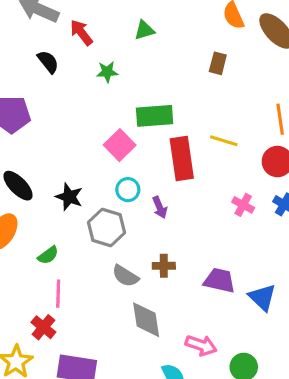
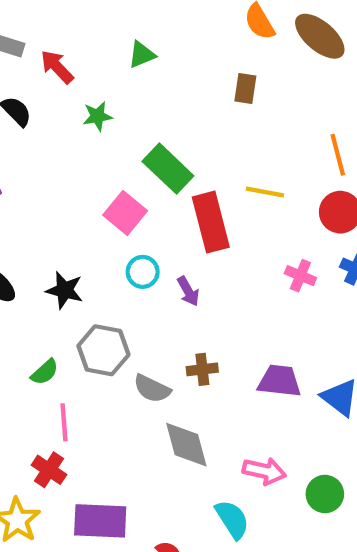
green rectangle: (155, 116) -> (168, 169), turned 54
gray hexagon: (107, 228) -> (103, 350), moved

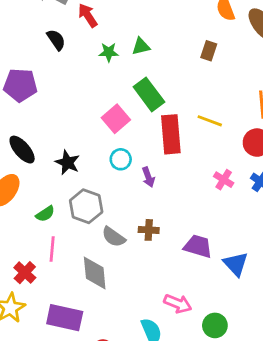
green triangle: (142, 55) -> (141, 46), moved
gray diamond: (186, 445) -> (95, 273), moved
red cross: (49, 470) -> (25, 273), moved

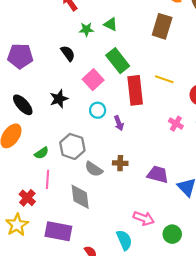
black semicircle: (56, 40) -> (68, 53), moved
green triangle: (141, 46) -> (111, 24), turned 40
brown rectangle: (209, 51) -> (162, 26), size x1.6
black star: (67, 162) -> (59, 99), moved, turned 30

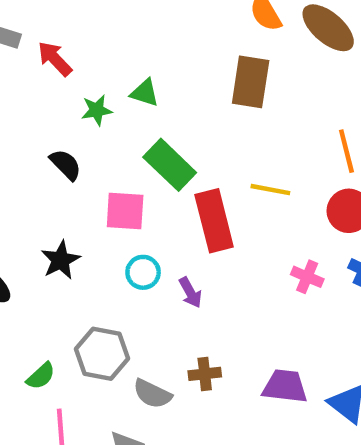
pink square: (93, 80) -> (125, 211), turned -36

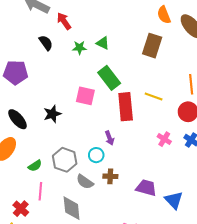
black semicircle: (66, 165) -> (46, 43), moved
cyan circle: (143, 272) -> (96, 155), moved

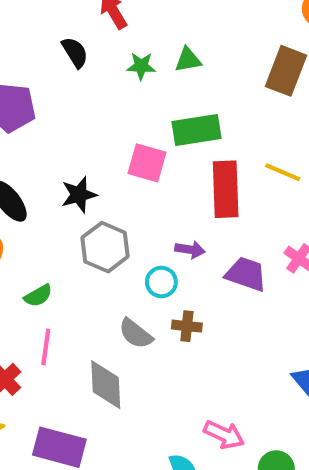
green triangle: (103, 43) -> (188, 60), turned -40
green rectangle: (109, 78) -> (196, 130), turned -65
purple arrow: (110, 138) -> (190, 250), turned -64
gray hexagon: (65, 160) -> (105, 247), moved
purple trapezoid: (146, 188) -> (246, 274), moved

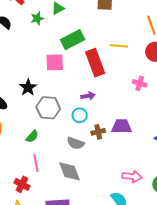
purple trapezoid: (246, 274) -> (122, 126), moved
green semicircle: (38, 296) -> (32, 136), moved

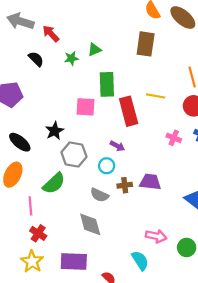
green rectangle: (73, 40) -> (107, 84), turned -70
purple arrow: (88, 96) -> (117, 146), turned 32
green semicircle: (32, 136) -> (54, 183), size x1.6
pink line: (36, 163) -> (30, 206), moved

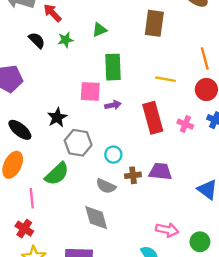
green star: (71, 58) -> (66, 40), moved
red rectangle: (129, 111) -> (153, 118), moved
purple arrow: (117, 146) -> (113, 105), moved, turned -40
red cross: (38, 233) -> (24, 229), moved

